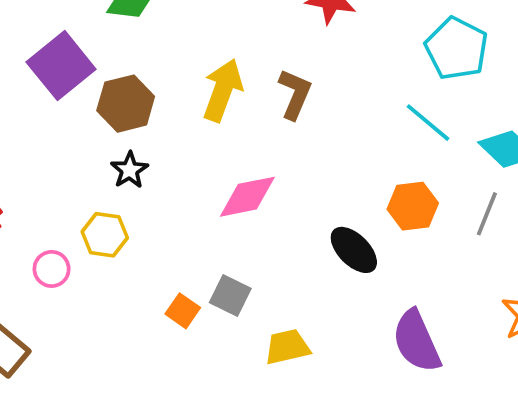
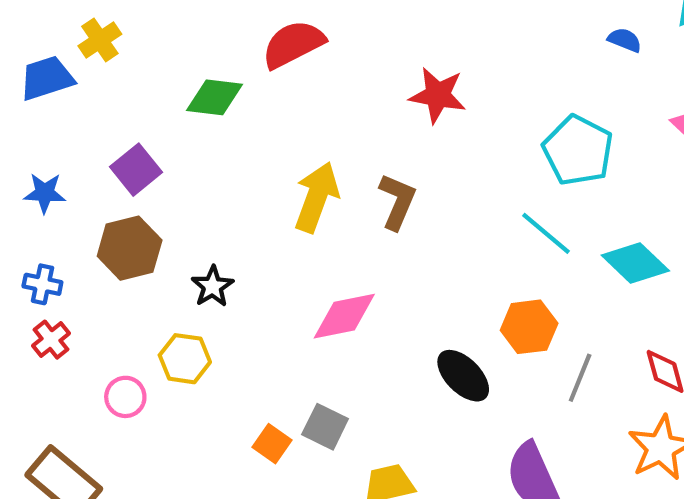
purple square: (61, 66) -> (136, 170), size x0.7
brown hexagon: (126, 104) -> (130, 248), moved
gray line: (487, 214) -> (580, 378), moved

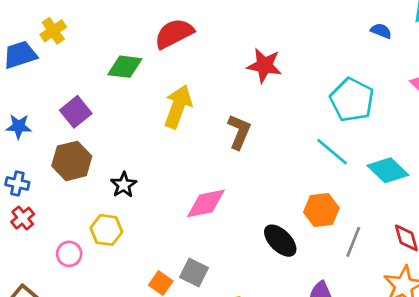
yellow arrow: (317, 197) -> (178, 106), moved

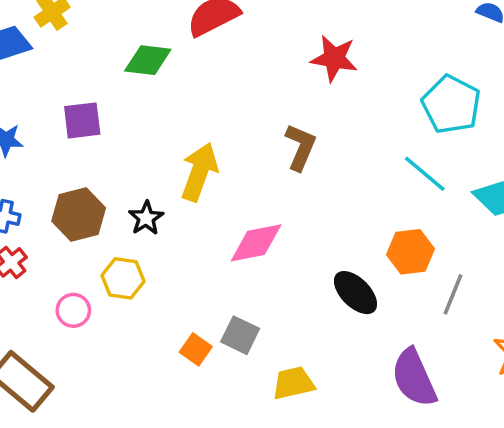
yellow arrow: (178, 106) -> (199, 172), moved
purple square: (76, 112) -> (82, 120), turned 32
brown hexagon: (72, 161) -> (79, 214), moved

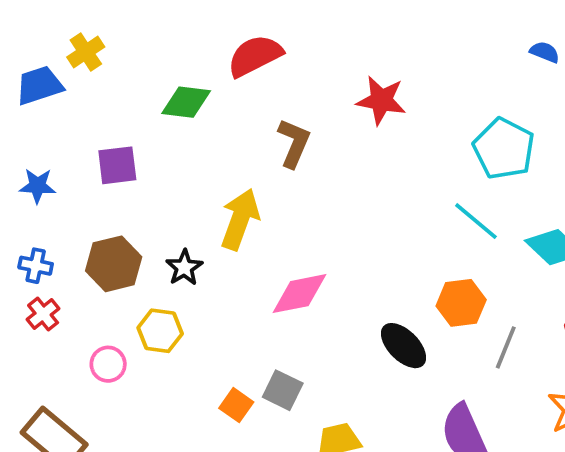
brown L-shape: (300, 147) -> (294, 143), moved

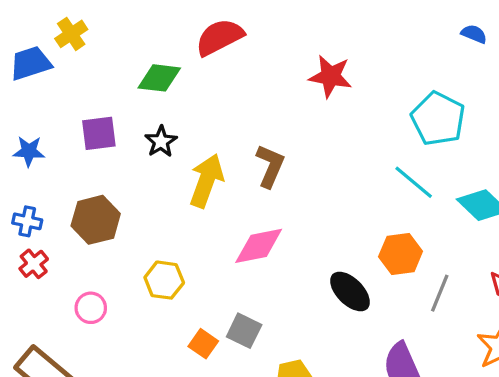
brown L-shape: (294, 143) -> (270, 166), moved
black star: (184, 268) -> (161, 142), moved
yellow hexagon: (160, 331) -> (164, 280), moved

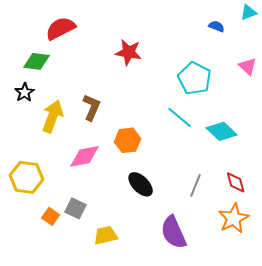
green diamond: (159, 78) -> (37, 61), moved
orange hexagon: (401, 254) -> (128, 140), moved
yellow hexagon: (164, 280) -> (27, 177), size x1.4

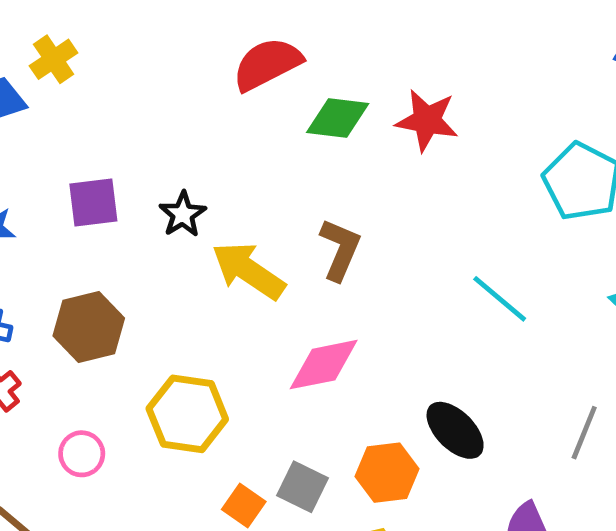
green diamond: (37, 61) -> (338, 118), moved
yellow arrow: (53, 116) -> (248, 271), turned -76
cyan line: (180, 117) -> (500, 299), moved
orange hexagon: (128, 140) -> (387, 473), moved

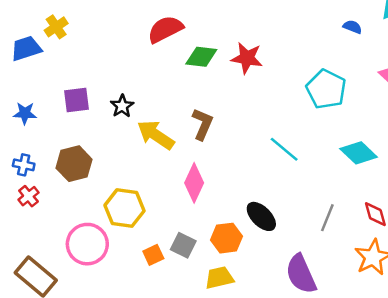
pink diamond: (324, 365) -> (194, 183), turned -54
pink circle: (82, 454) -> (87, 244), moved, size x1.8
orange square: (244, 505) -> (153, 255), turned 30

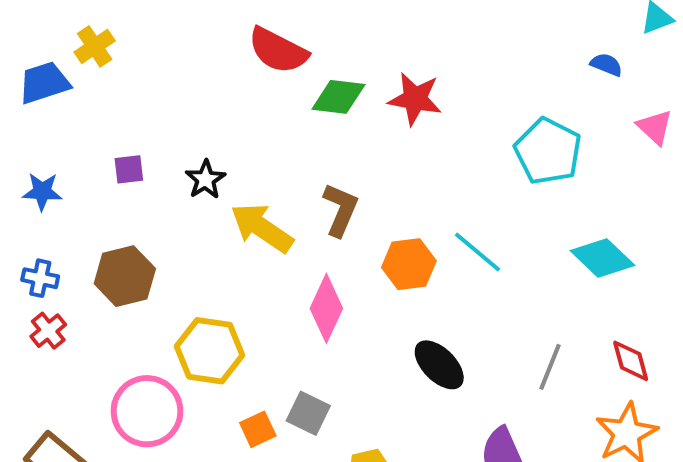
blue semicircle: (353, 27) -> (606, 65), moved
red semicircle: (165, 29) -> (278, 50), turned -126
purple square: (76, 100) -> (129, 169), size x0.7
orange hexagon: (227, 238) -> (409, 264), moved

